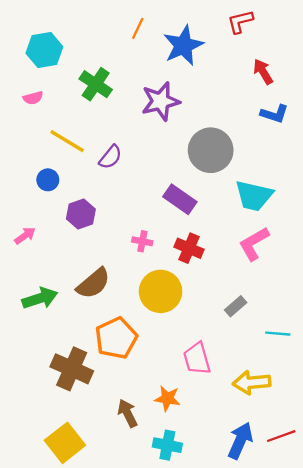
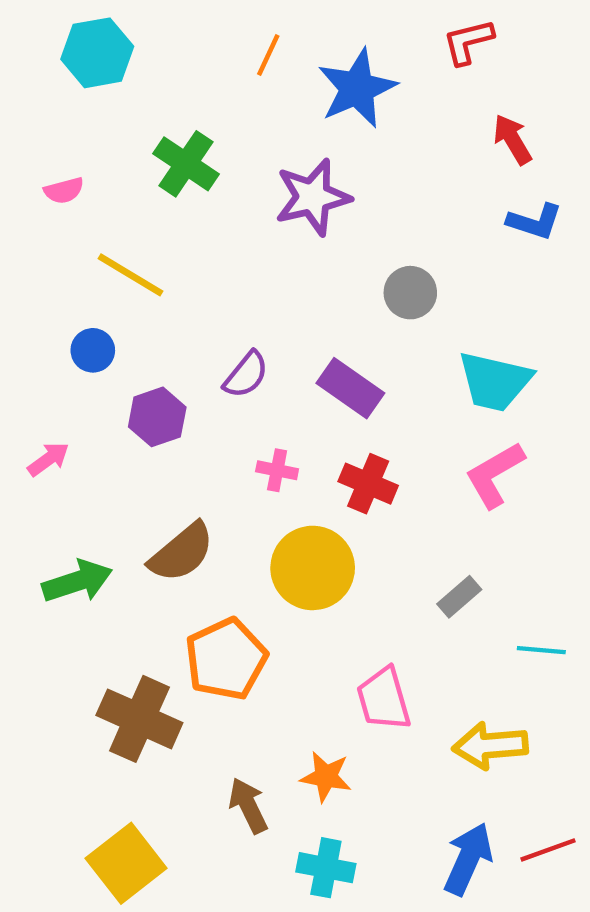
cyan hexagon: (44, 50) -> (97, 53), moved
gray circle: (211, 150) -> (410, 293), size x0.6
purple semicircle: (110, 157) -> (246, 375), moved

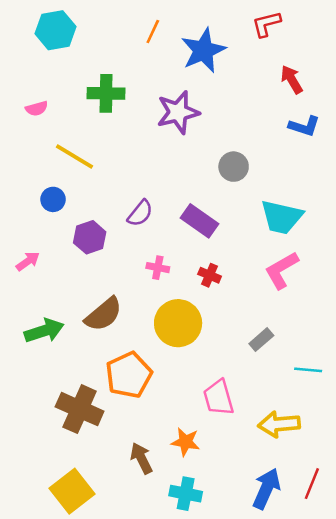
green cross: (186, 164) -> (106, 93), turned -33
red cross: (368, 484) -> (210, 275), size x0.7
red line: (548, 850) -> (312, 484), turned -48

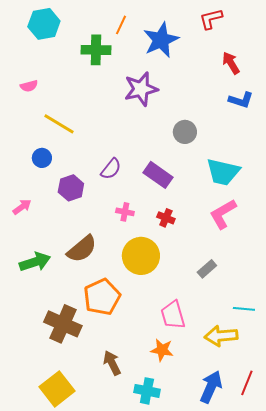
green cross: (106, 93) -> (96, 50), moved
cyan line: (308, 370) -> (244, 309), moved
orange star: (186, 442) -> (162, 350), moved

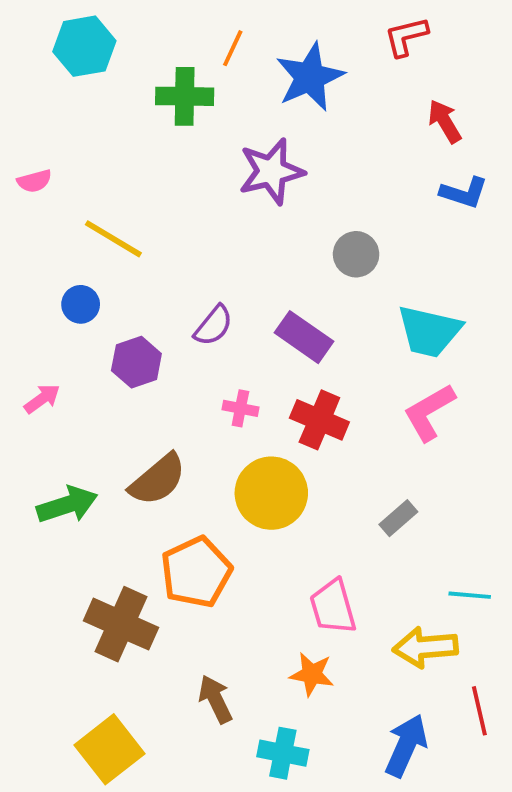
pink semicircle: (29, 86) -> (34, 181), moved
red cross: (166, 218) -> (319, 420), size x1.6
red line: (247, 383) -> (479, 711), moved, turned -35

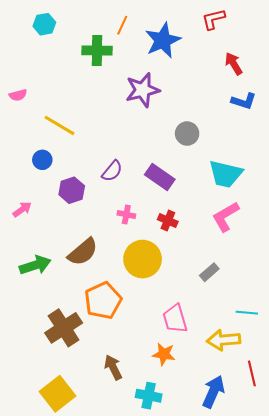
cyan hexagon: (84, 46) -> (44, 24), size x0.7
red cross: (319, 420) -> (168, 221), size x0.7
brown cross: (121, 624) -> (64, 328), turned 33

